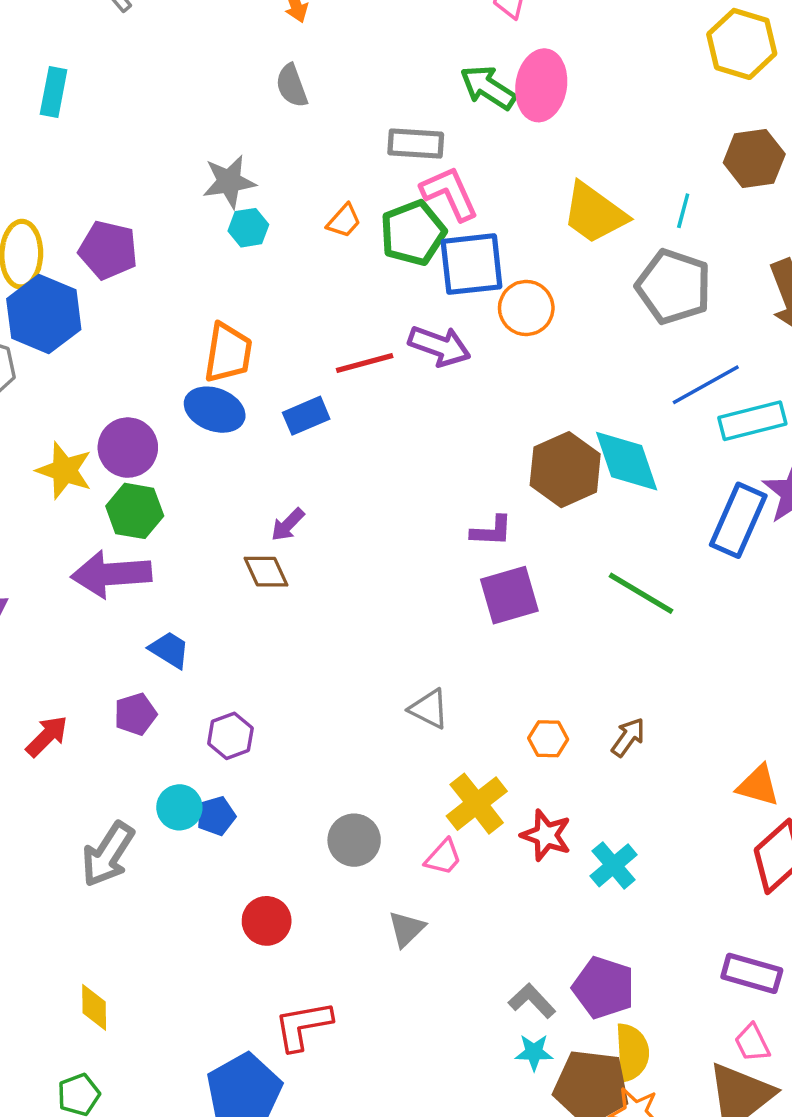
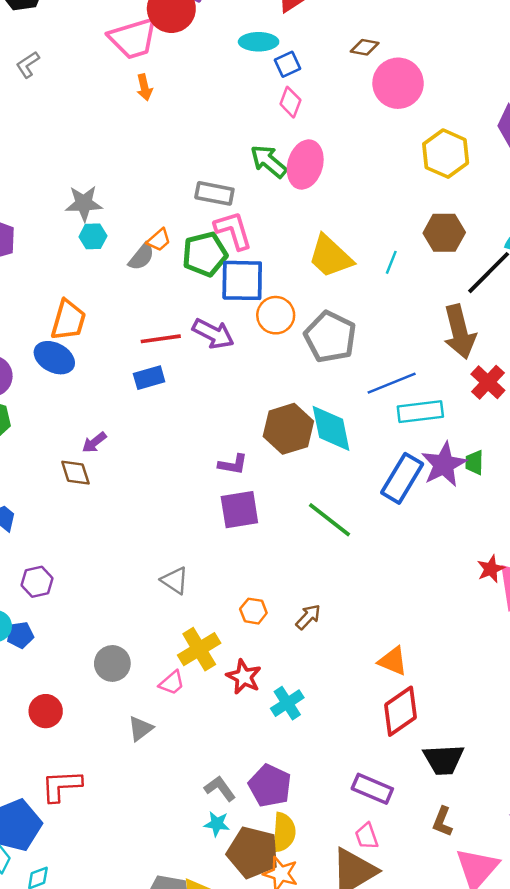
gray semicircle: (292, 86) -> (141, 257), moved, turned -128
gray pentagon: (674, 287) -> (330, 337), moved
blue rectangle: (306, 416) -> (149, 378), moved

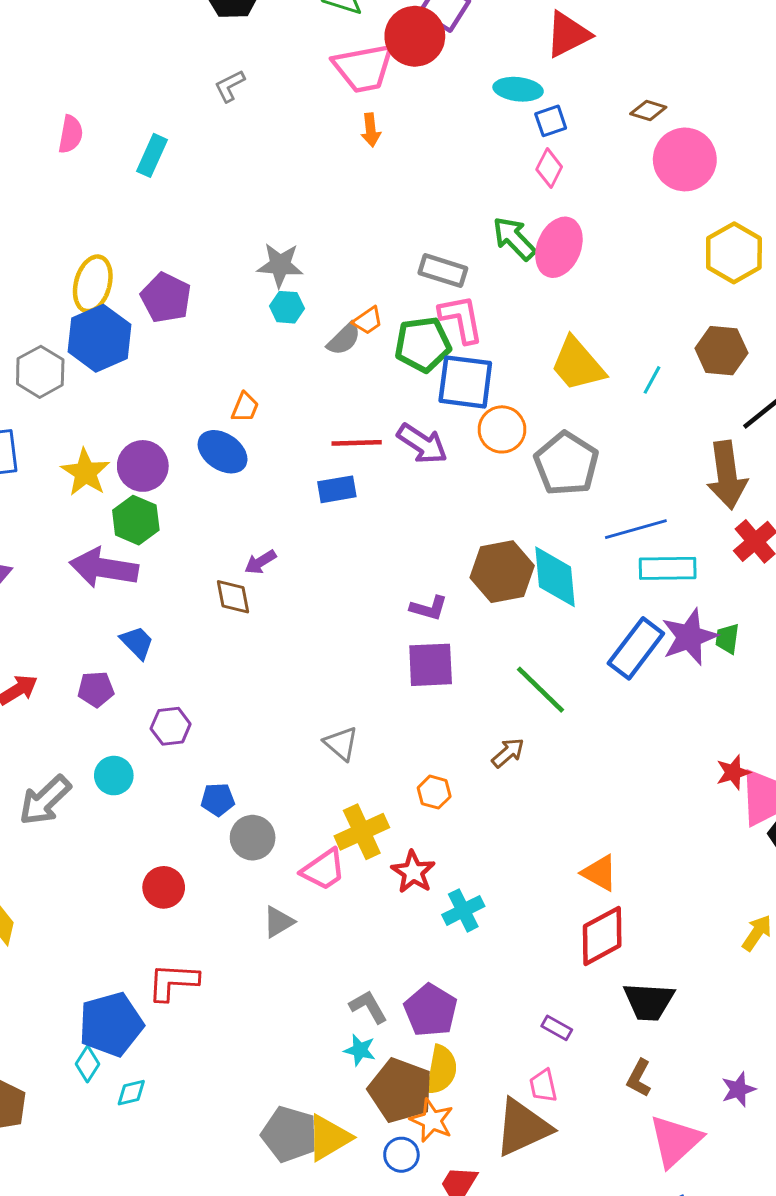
orange trapezoid: (68, 320) -> (245, 407), size x0.6
brown arrow: (308, 617) -> (508, 753), moved
blue pentagon: (20, 635) -> (218, 800), moved
pink trapezoid: (172, 683) -> (323, 870), size x1.4
purple rectangle: (372, 789) -> (557, 1028), size x0.6

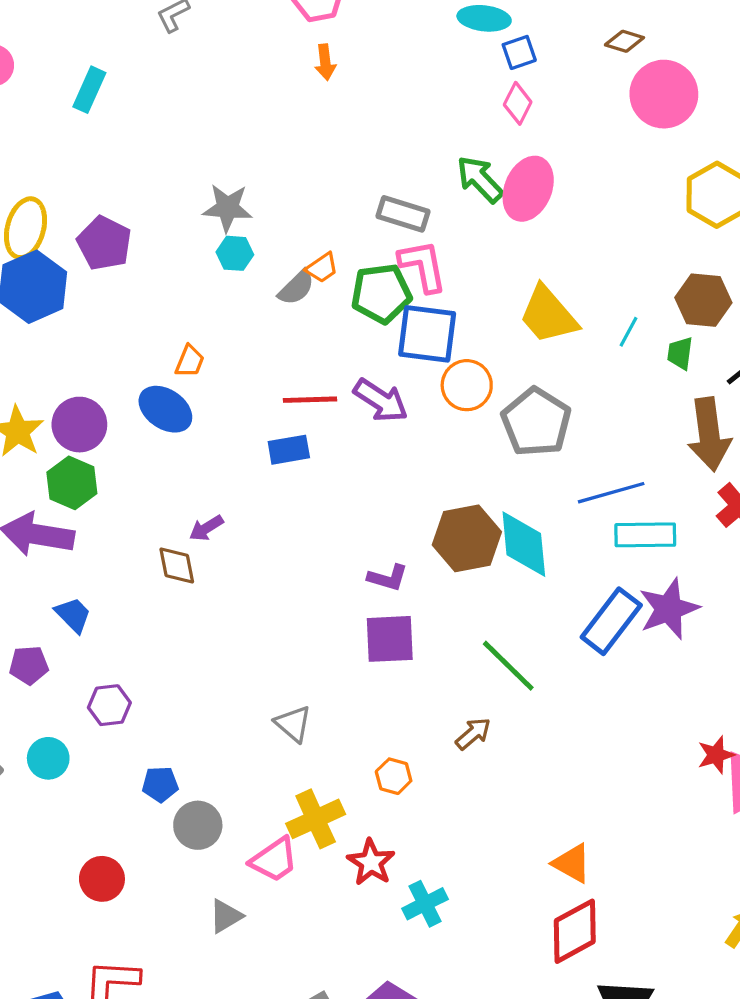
green trapezoid: (727, 639) -> (680, 353), moved

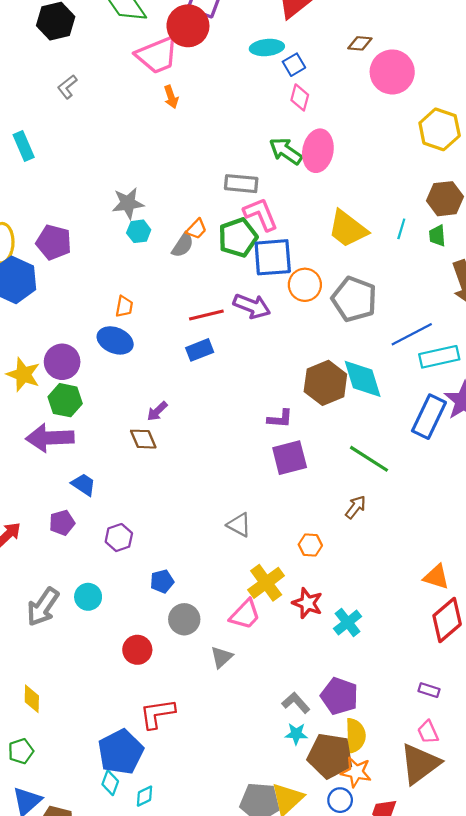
cyan rectangle: (89, 90) -> (24, 146), turned -36
cyan circle: (48, 758) -> (88, 597), moved
gray circle: (198, 825) -> (184, 619), moved

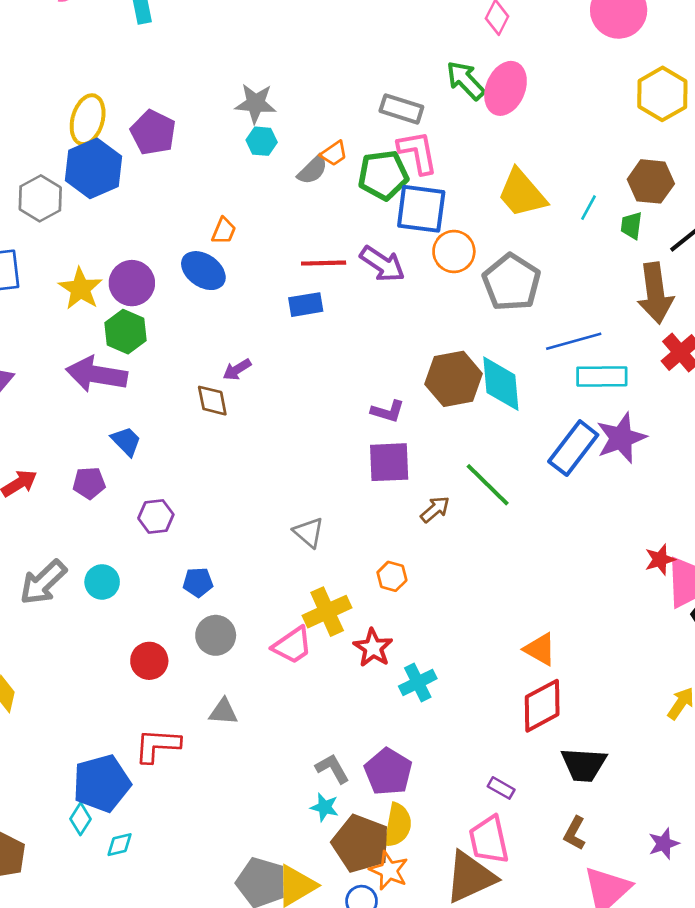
brown arrow: (356, 507) -> (435, 509), moved
gray triangle: (222, 657) -> (223, 712), moved, turned 35
pink trapezoid: (428, 732) -> (489, 840), size x1.6

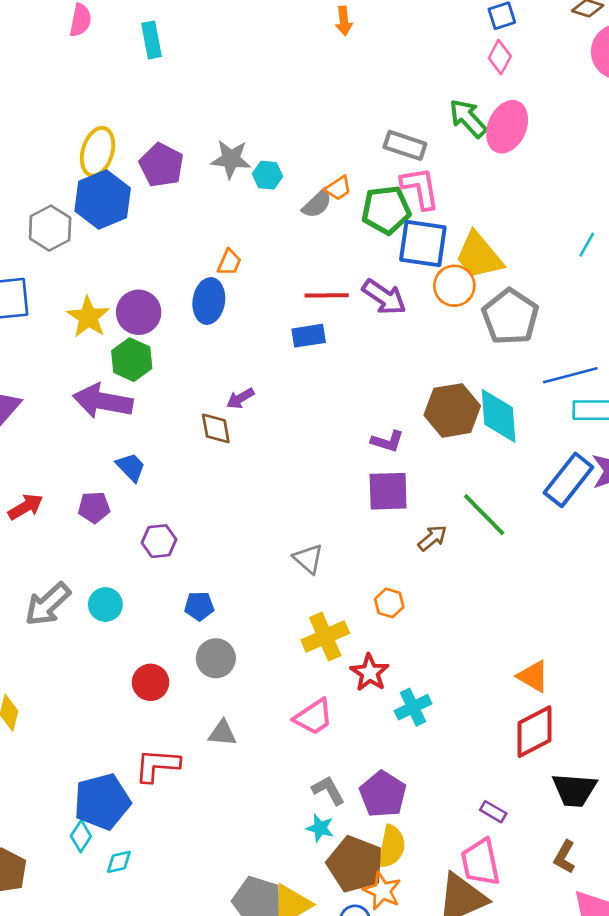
gray star: (256, 103) -> (231, 159), moved
yellow trapezoid: (522, 193) -> (479, 256), moved
blue ellipse: (203, 271) -> (209, 301), turned 63
pink trapezoid: (292, 645) -> (313, 717), moved

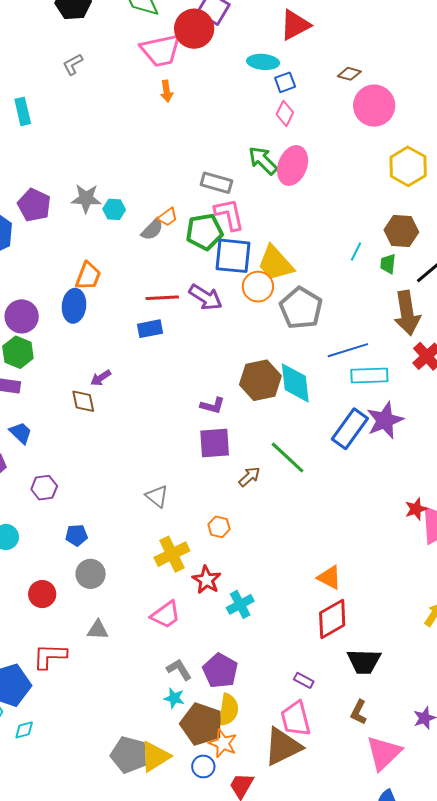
orange trapezoid: (229, 262) -> (88, 276), size x1.4

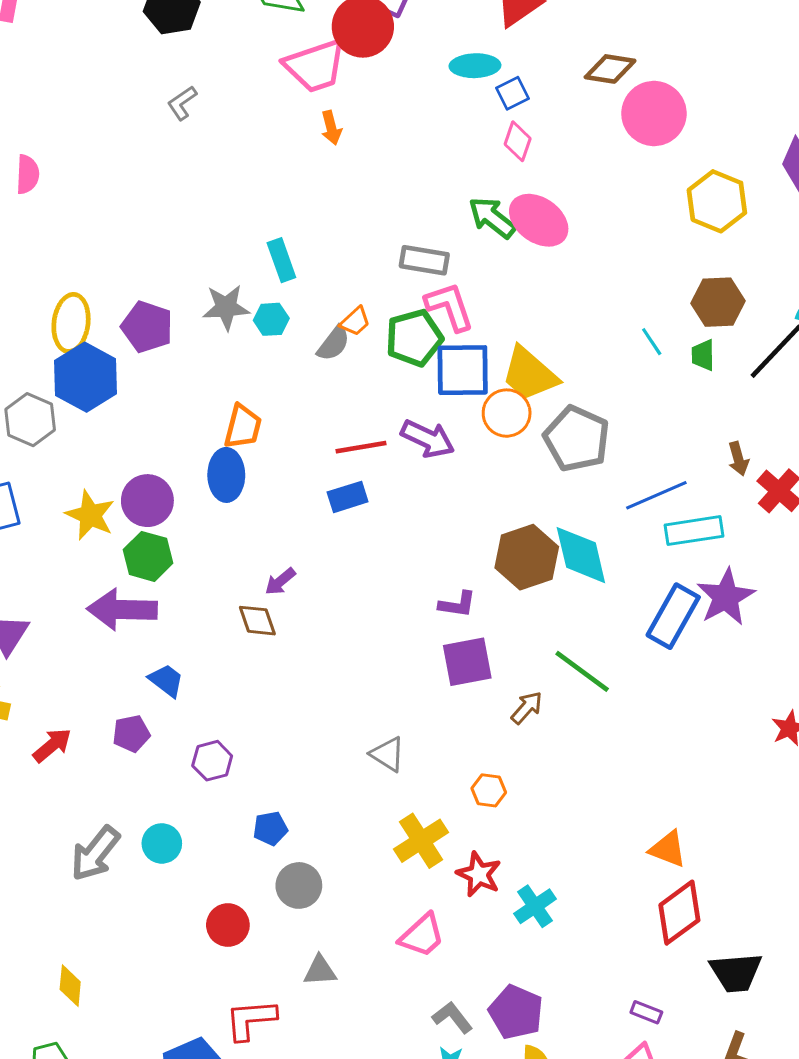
brown diamond: (349, 74) -> (610, 69), size x1.4
cyan rectangle: (23, 111) -> (281, 260), moved
pink ellipse: (293, 165) -> (539, 220), turned -69
cyan line: (356, 251) -> (652, 342), turned -54
brown arrow: (407, 313) -> (738, 459), moved, size x0.5

